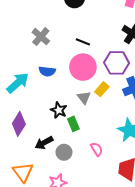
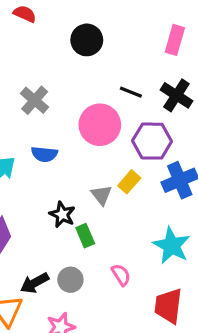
black line: (83, 42) -> (131, 92), moved
pink circle: (83, 67) -> (100, 125), moved
black arrow: (44, 143) -> (35, 283), moved

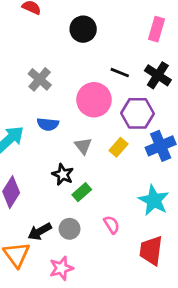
gray triangle: (101, 195) -> (83, 146), moved
green rectangle: (85, 236) -> (82, 192), turned 72

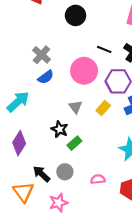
blue semicircle: (48, 124) -> (46, 77), moved, turned -42
pink semicircle: (112, 225) -> (98, 179), moved, turned -64
black arrow: (40, 232) -> (41, 174), turned 72

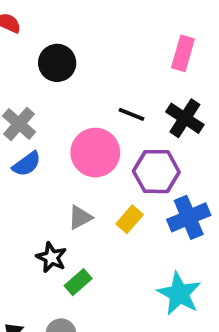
black circle: (76, 15) -> (57, 63), moved
gray triangle: (76, 107) -> (80, 217), turned 40

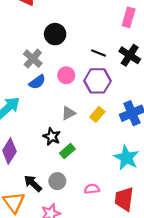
black circle: (57, 63) -> (55, 34), moved
pink circle: (95, 153) -> (66, 75), moved, size x0.6
purple hexagon: (156, 172) -> (97, 81), moved

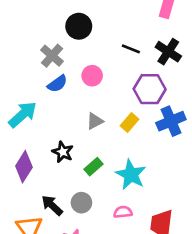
purple hexagon: (97, 81) -> (150, 89), moved
black star: (52, 137) -> (63, 152), moved
cyan star: (126, 158) -> (131, 175), moved

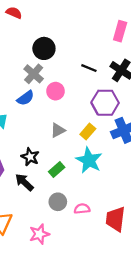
gray cross: (52, 56) -> (34, 74), moved
cyan star: (131, 175) -> (89, 160), moved
gray circle: (81, 203) -> (58, 202), moved
black arrow: (52, 205) -> (24, 182), moved

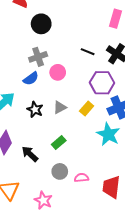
black circle: (44, 48) -> (41, 24), moved
gray cross: (34, 74) -> (38, 57), turned 30
black star: (30, 157) -> (35, 110), moved
cyan star: (89, 160) -> (108, 134), moved
pink star: (39, 234) -> (43, 200), turned -30

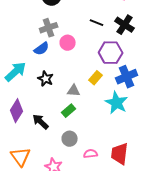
gray triangle: (60, 107) -> (74, 91), moved, turned 32
pink semicircle: (81, 178) -> (91, 154), moved

